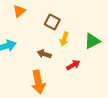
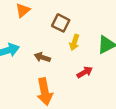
brown arrow: (44, 54) -> (42, 57), moved

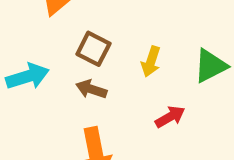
brown square: (61, 23) -> (93, 49), moved

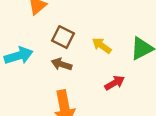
yellow arrow: (151, 62) -> (102, 46), turned 108

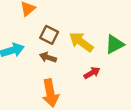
yellow arrow: (102, 46) -> (81, 42), size x1.5

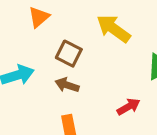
yellow arrow: (81, 42) -> (114, 29), moved

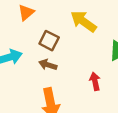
red arrow: (129, 107) -> (95, 81), turned -72

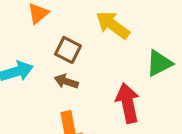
red arrow: (95, 81) -> (128, 103), size x1.6

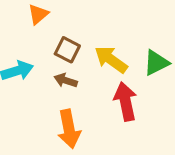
yellow arrow: (113, 25) -> (111, 59), moved

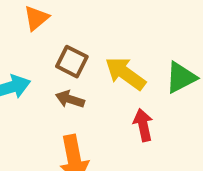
red arrow: (126, 101) -> (143, 125), size x0.7

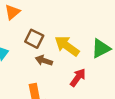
brown arrow: (70, 99) -> (44, 61), moved
red arrow: (143, 125) -> (78, 77), turned 48

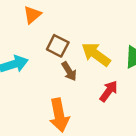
brown arrow: (44, 61) -> (69, 71), turned -140

